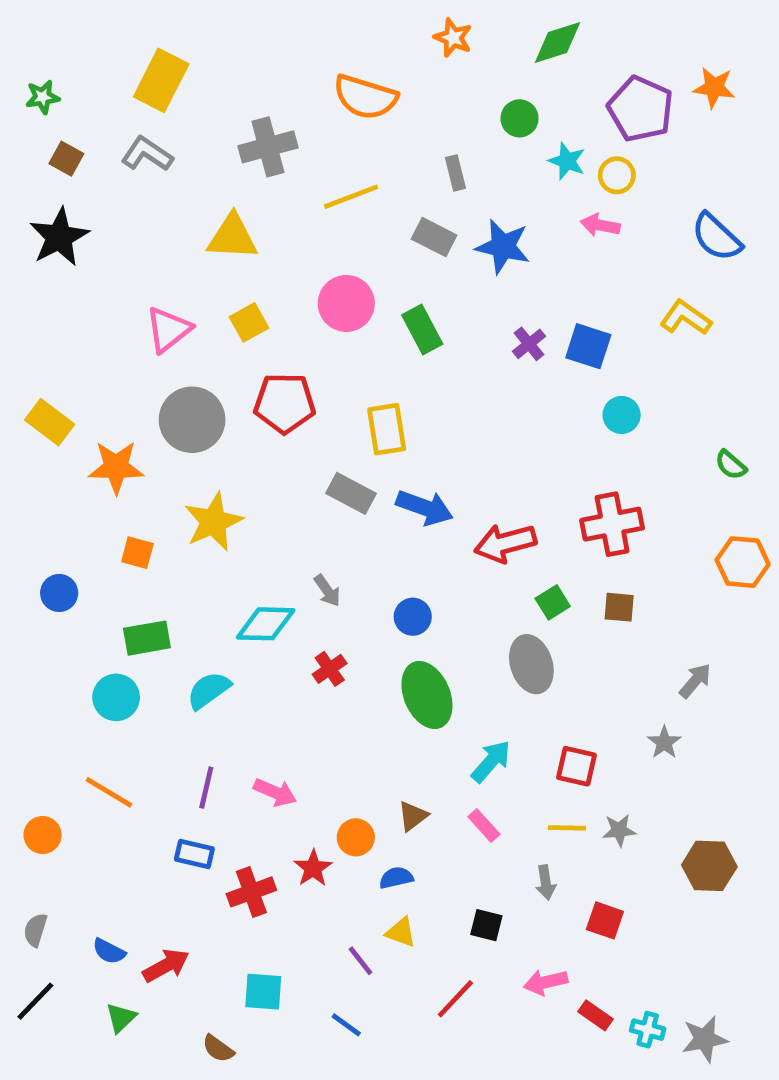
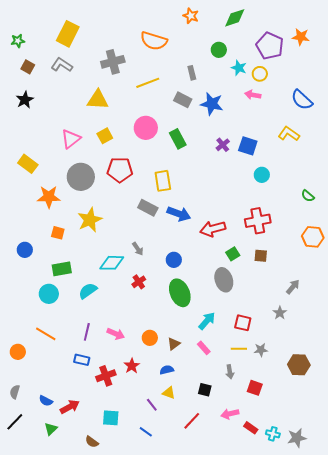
black star: (59, 237) -> (25, 100), size x0.7
yellow rectangle: (50, 422) -> (28, 164), moved
orange circle: (356, 837) -> (150, 338), moved

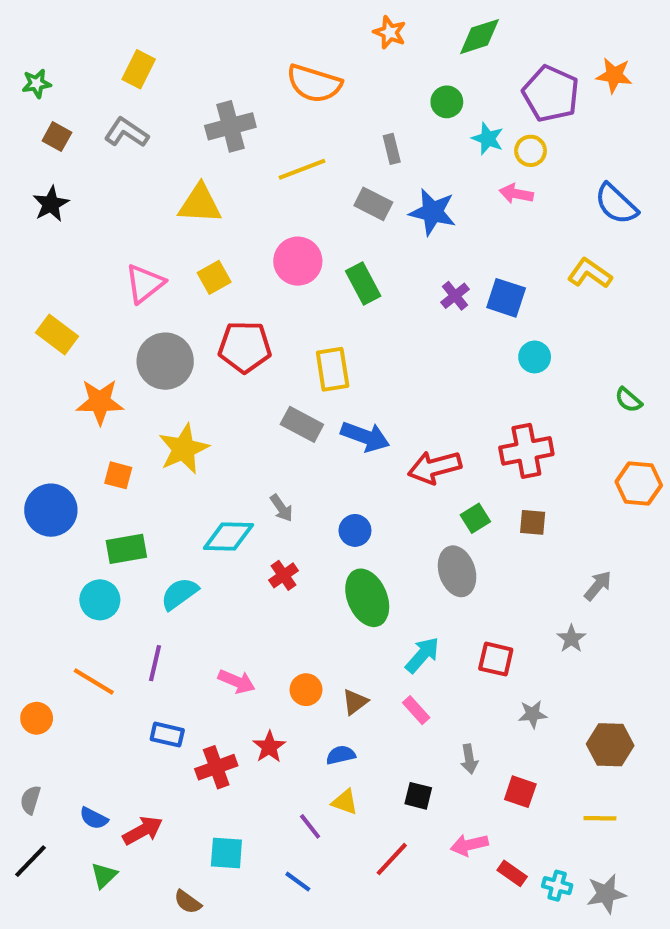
yellow rectangle: (68, 34) -> (139, 69), size x0.7
blue circle: (25, 250) -> (51, 510), size x1.6
purple line: (87, 332) -> (155, 663), moved
yellow line: (239, 349) -> (600, 818), moved

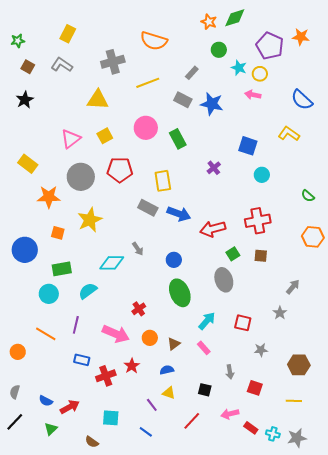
orange star: (390, 32) -> (209, 22), moved
gray rectangle: (392, 149) -> (192, 73), turned 56
purple cross: (455, 296) -> (214, 168), moved
red cross: (284, 575) -> (139, 309), moved
pink arrow: (237, 681) -> (116, 334), size x1.5

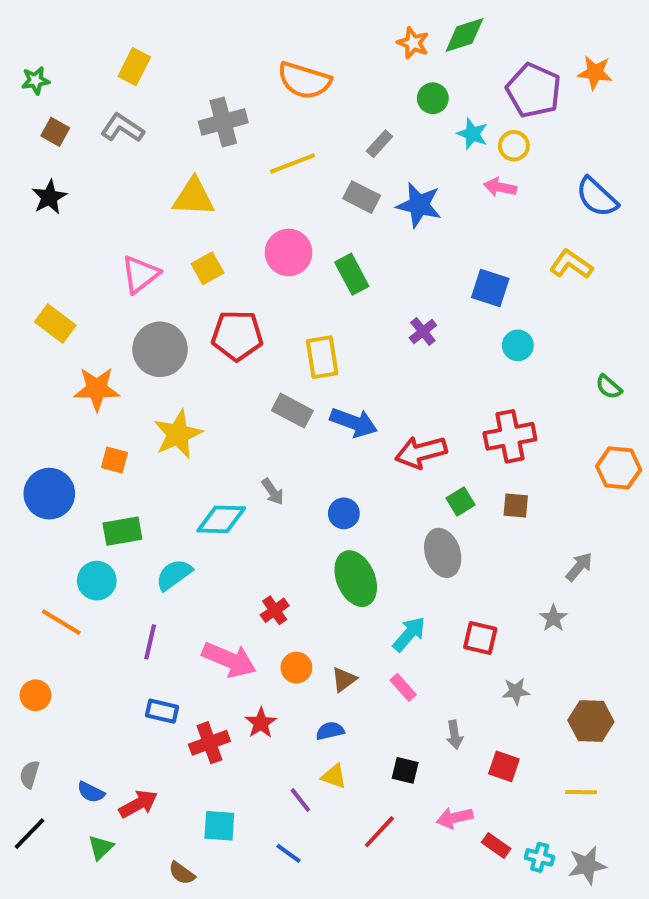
orange line: (46, 334) -> (61, 622), moved

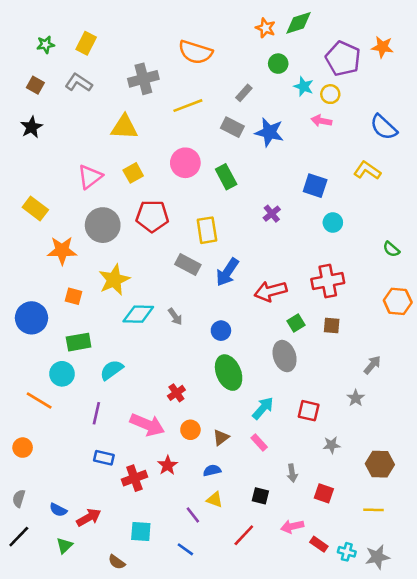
green star: (35, 80) -> (45, 45), moved
blue arrow: (354, 422) -> (227, 272), turned 104
cyan diamond: (221, 519) -> (138, 314), moved

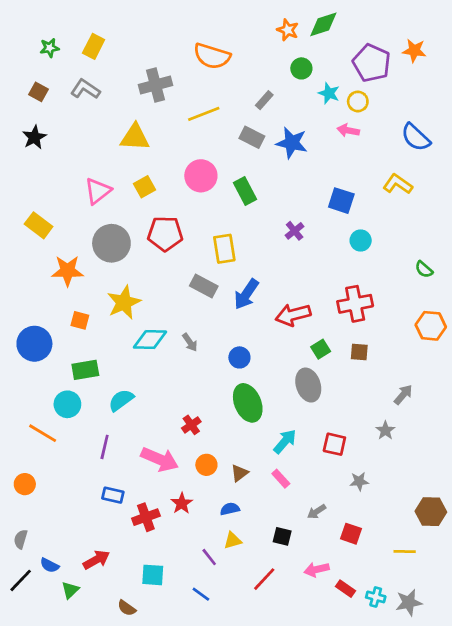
brown hexagon: (380, 464) -> (431, 512), moved
gray arrow: (292, 473) -> (317, 512), turned 66
yellow triangle: (215, 500) -> (233, 541), turned -36
blue semicircle: (58, 510) -> (50, 565), moved

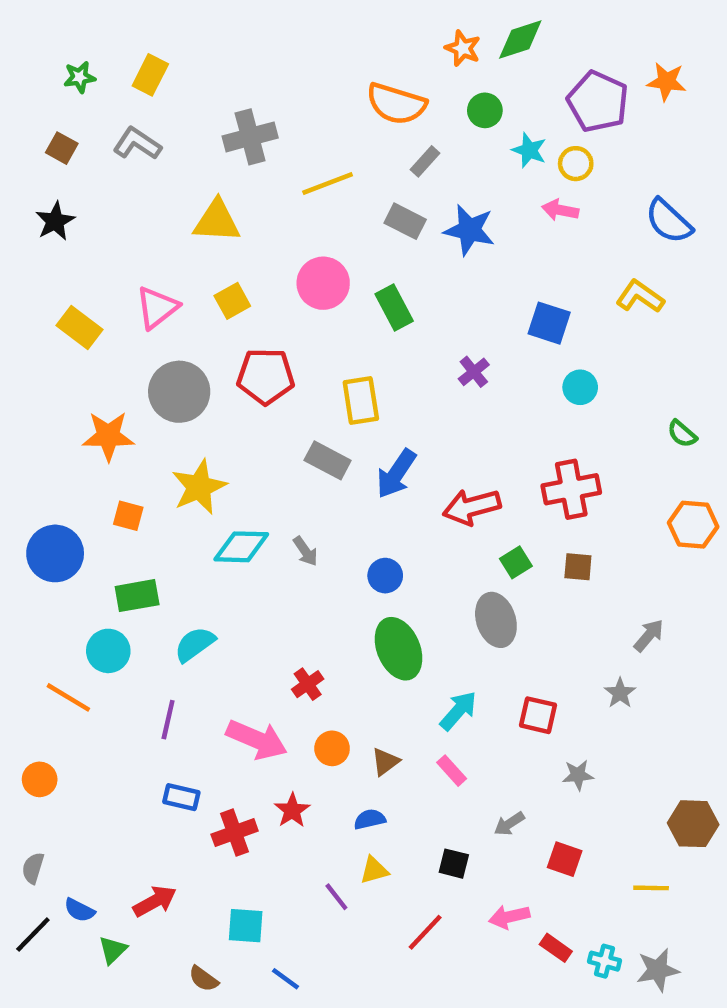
orange semicircle: (212, 56) -> (396, 104), moved
yellow rectangle: (39, 225) -> (79, 327), moved
blue line: (201, 594) -> (285, 979), moved

